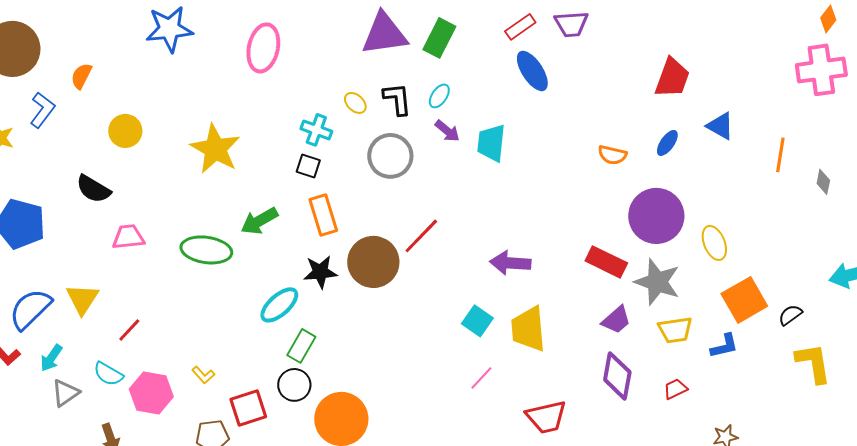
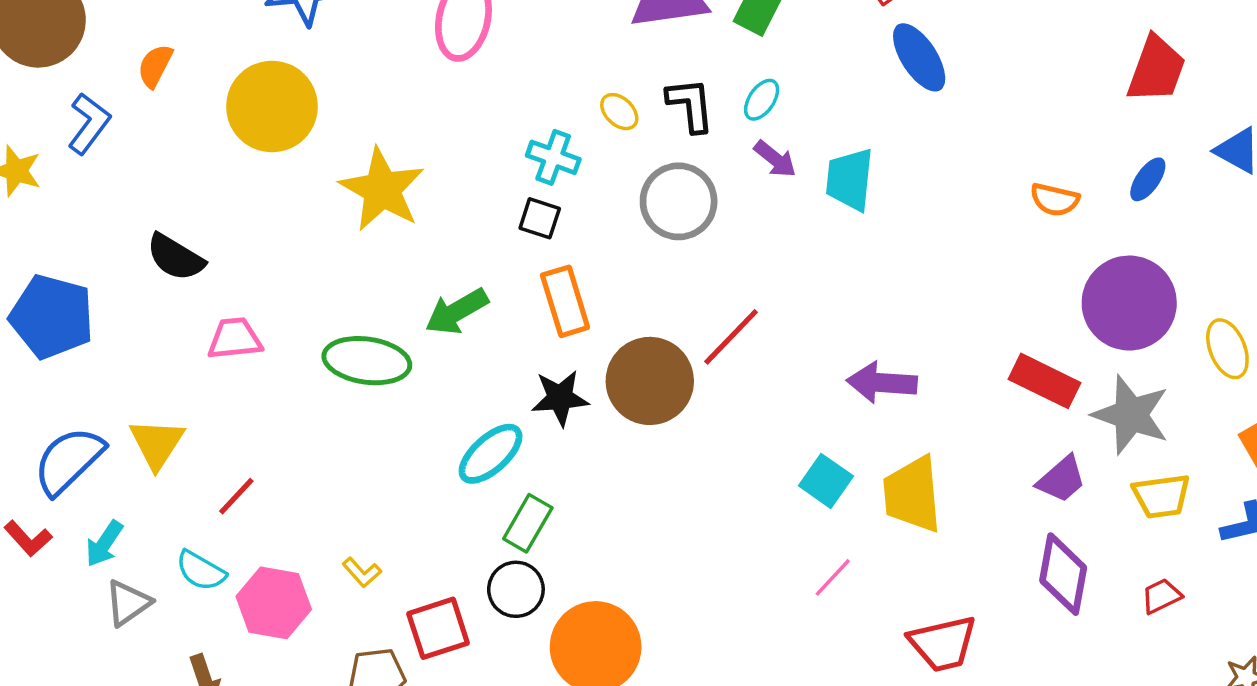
yellow circle: (125, 131) -> (272, 107), moved, size x1.6

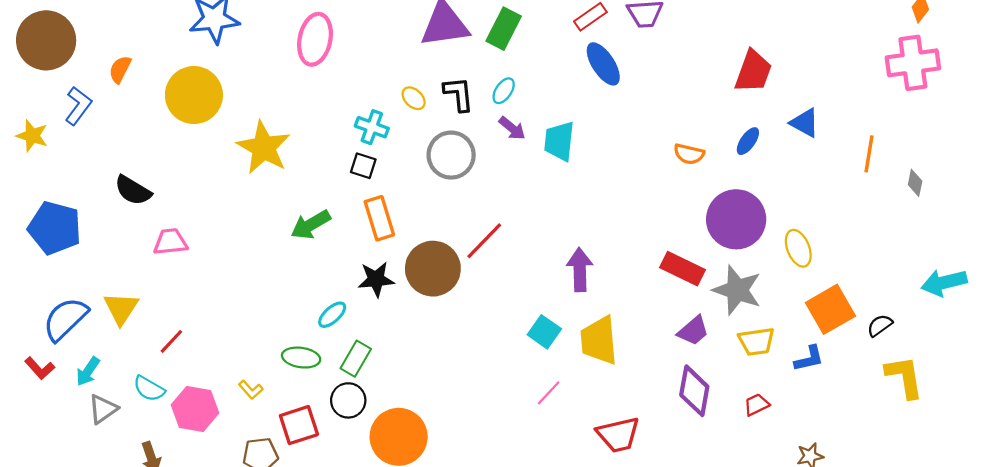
green ellipse: (367, 361) -> (301, 358), moved, size x0.7
purple arrow: (882, 383) -> (580, 270), turned 84
cyan ellipse: (491, 454) -> (332, 315), size x0.7

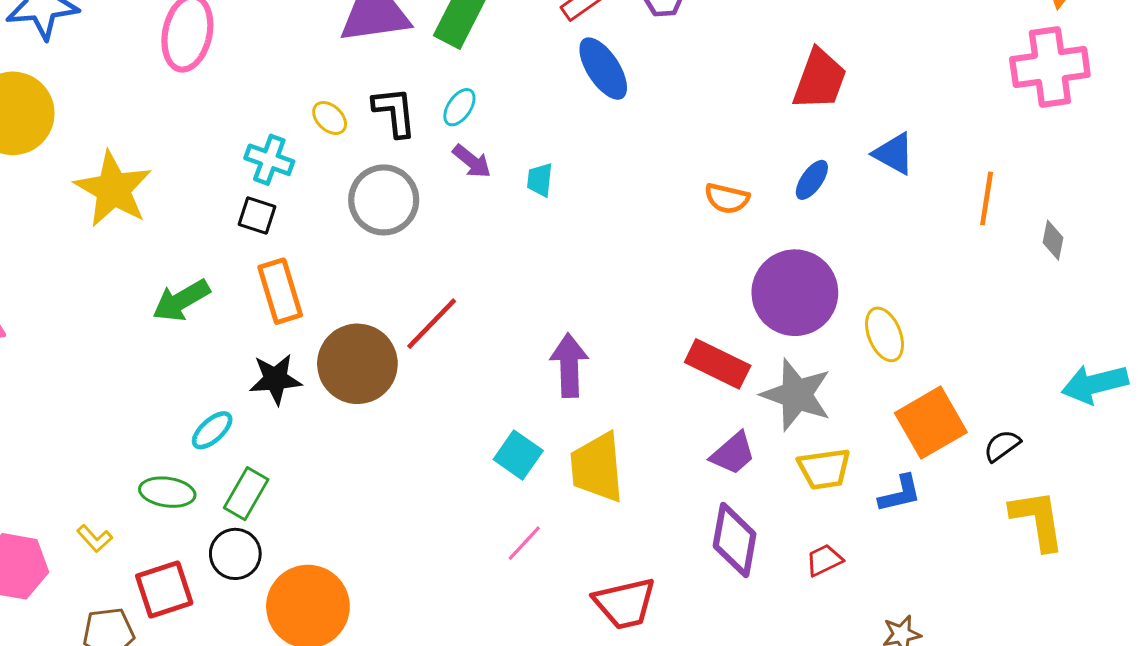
cyan trapezoid: (559, 141) -> (540, 180), size x0.6

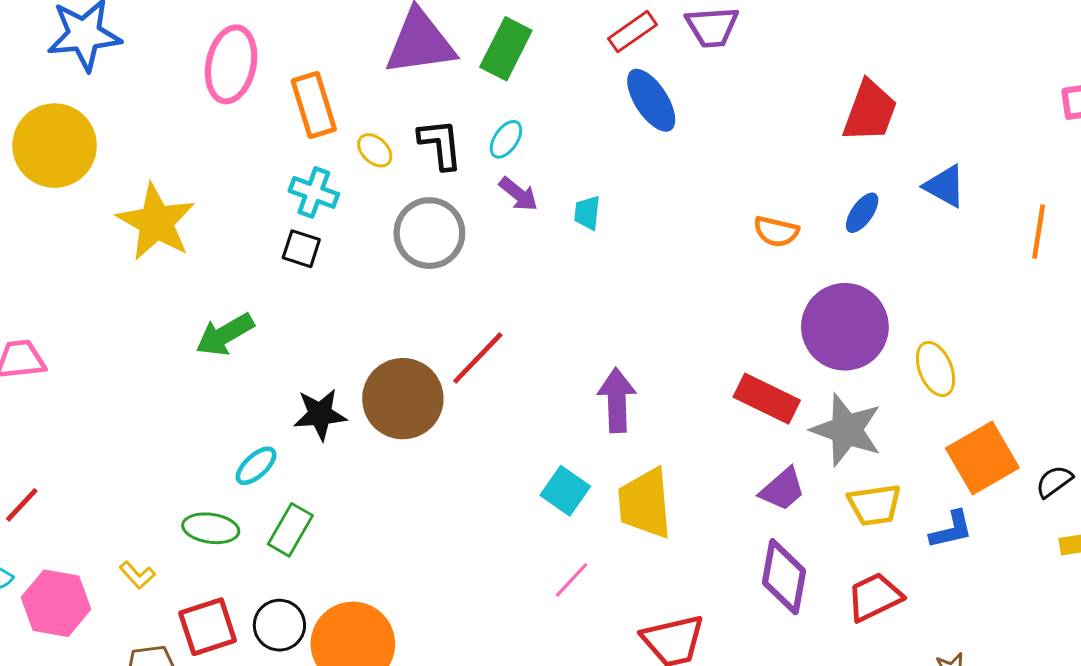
orange rectangle: (280, 291) -> (314, 105), moved
black circle: (235, 554) -> (279, 625), moved
red trapezoid: (824, 560) -> (875, 597), size x1.5

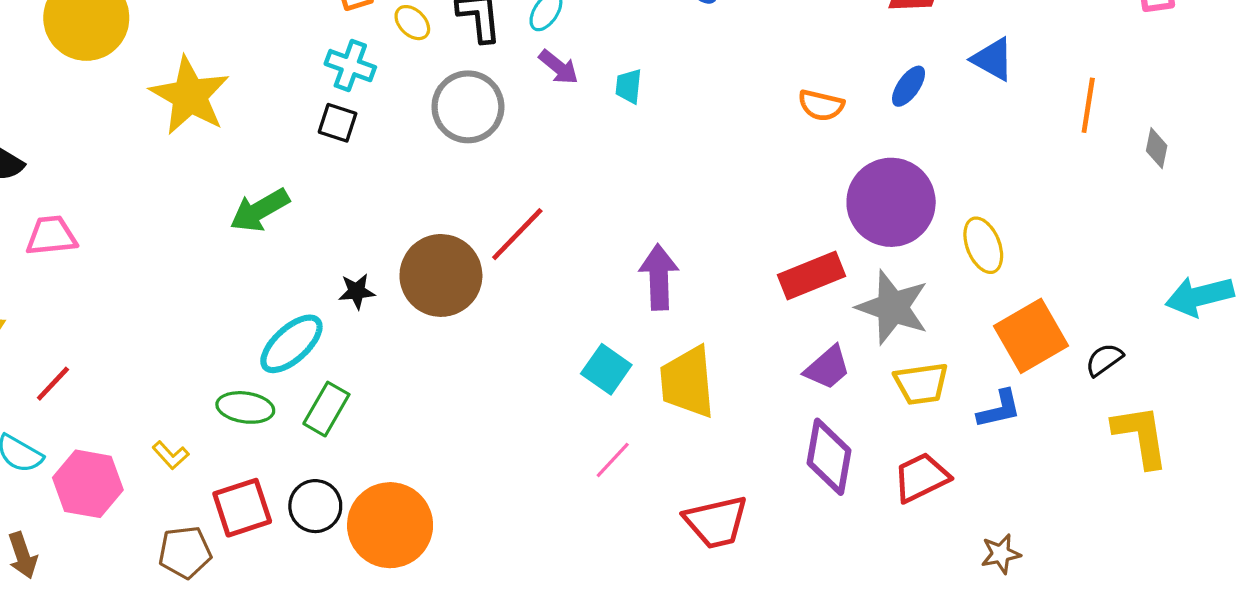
red rectangle: (767, 399) -> (812, 275), turned -48
black star: (320, 414) -> (357, 291), size x0.7
cyan ellipse: (256, 466) -> (291, 344), size x1.5

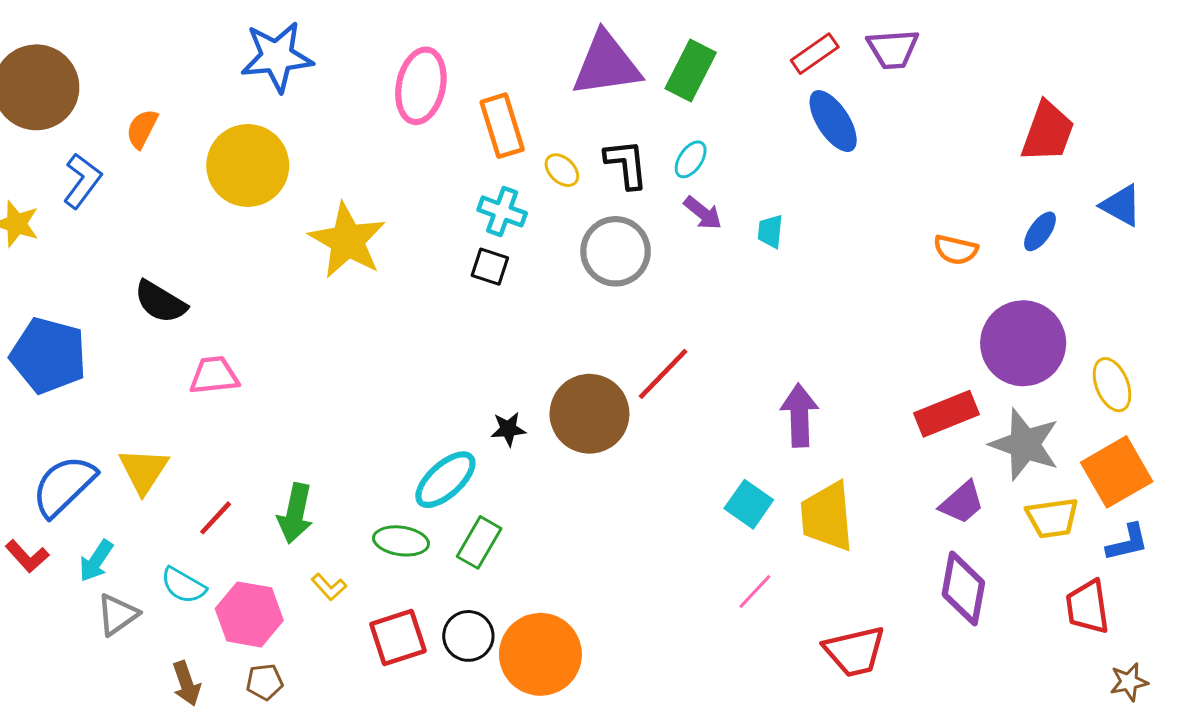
green arrow: (260, 210) -> (295, 513), moved, turned -48
orange square: (1031, 336) -> (1117, 472), moved
red trapezoid: (921, 477) -> (1088, 607), moved, turned -72
brown pentagon: (185, 552) -> (265, 682), moved, size x0.7

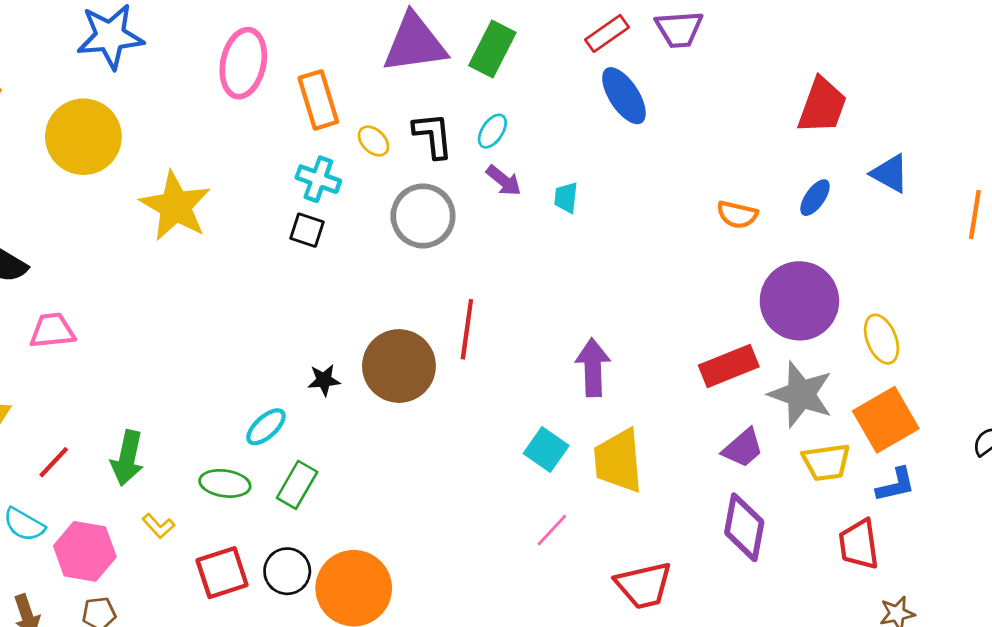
red line: (663, 374) -> (467, 329), turned -36
cyan ellipse: (445, 480) -> (266, 427), size x0.7

